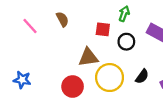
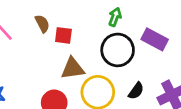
red square: (103, 29) -> (63, 35), moved
black circle: (126, 42) -> (118, 50), size x1.6

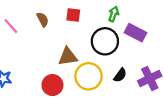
green arrow: (115, 17) -> (114, 14), moved
red square: (63, 35) -> (73, 15), moved

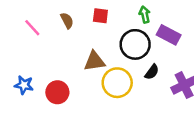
green arrow: (114, 14) -> (145, 15), turned -32
black semicircle: (120, 75) -> (152, 72), moved
red circle: (52, 85) -> (57, 92), moved

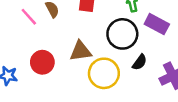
pink line: (32, 28) -> (29, 17), moved
red circle: (57, 92) -> (42, 62), moved

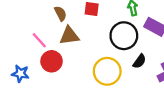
pink line: (29, 17) -> (39, 40), moved
brown triangle: (80, 51) -> (69, 36), moved

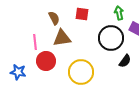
pink line: (39, 40) -> (35, 42), turned 35
yellow circle: (107, 71) -> (81, 72), moved

